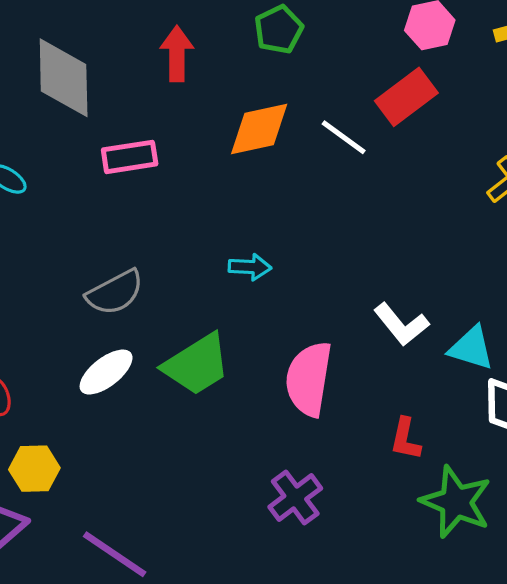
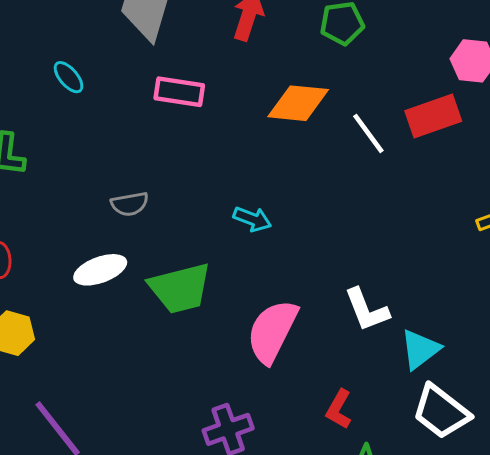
gray semicircle: (115, 292) -> (130, 204), size x0.7
cyan triangle: (471, 348) -> (420, 349), turned 48

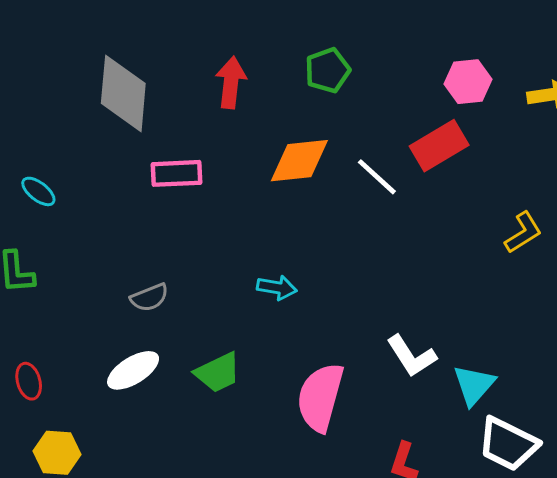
cyan ellipse: (69, 77) -> (38, 191), moved
green trapezoid: (180, 288) -> (218, 373), size x0.7

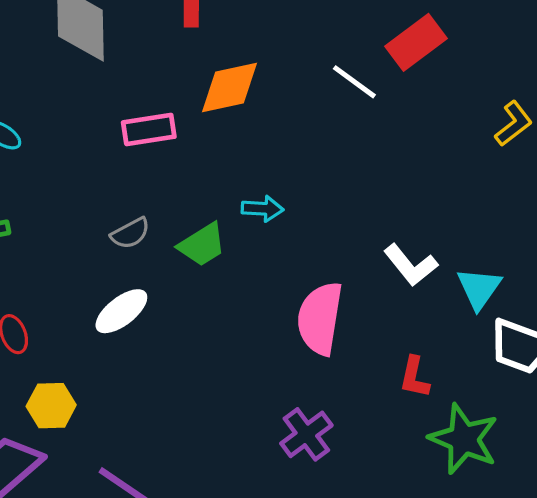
orange diamond: (299, 161) -> (230, 87), moved
pink rectangle: (177, 173) -> (149, 130), moved
green trapezoid: (218, 373) -> (202, 245), moved

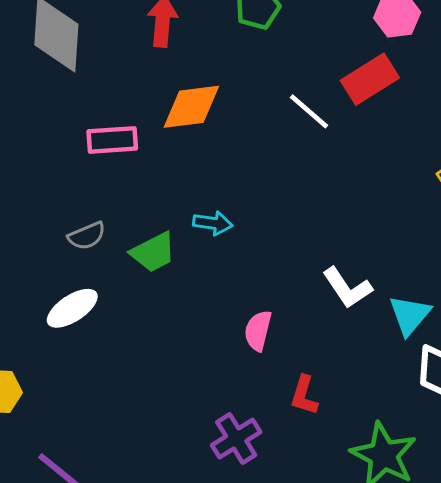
pink semicircle: (320, 318) -> (258, 331), size x0.6
red L-shape: (414, 377) -> (304, 395), moved

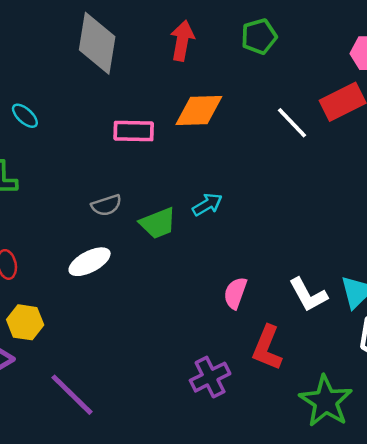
cyan arrow: (213, 223) -> (207, 204), turned -44
white L-shape: (347, 288) -> (308, 295), moved
red L-shape: (304, 395) -> (267, 348), size x1.4

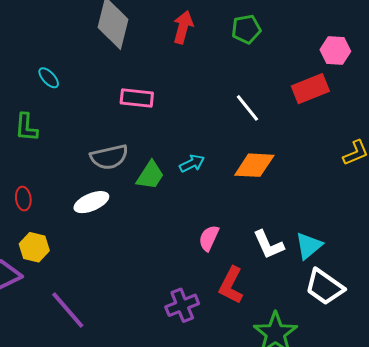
orange diamond: (199, 111) -> (254, 165), moved
white line: (292, 123) -> (247, 108), moved
gray semicircle: (106, 205) -> (109, 157), size x1.5
green trapezoid: (158, 223) -> (150, 175), turned -40

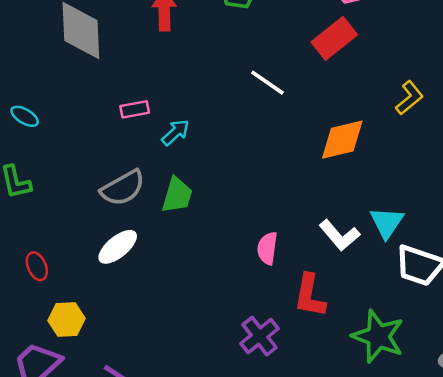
pink rectangle: (137, 98) -> (135, 109), size x0.7
cyan arrow: (192, 163) -> (175, 132), moved
orange diamond: (254, 165) -> (342, 140), moved

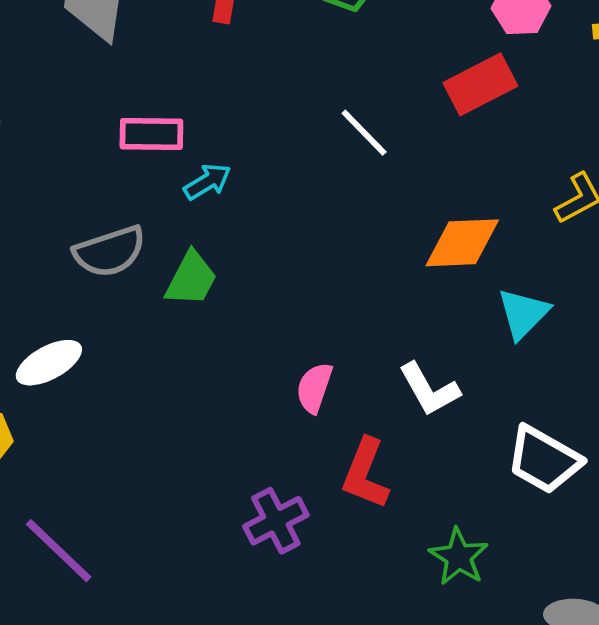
pink rectangle: (135, 109) -> (151, 134), size x1.4
cyan triangle: (387, 223) -> (523, 314), moved
white ellipse: (118, 247) -> (49, 363), moved
green star: (378, 336) -> (459, 557), size x0.7

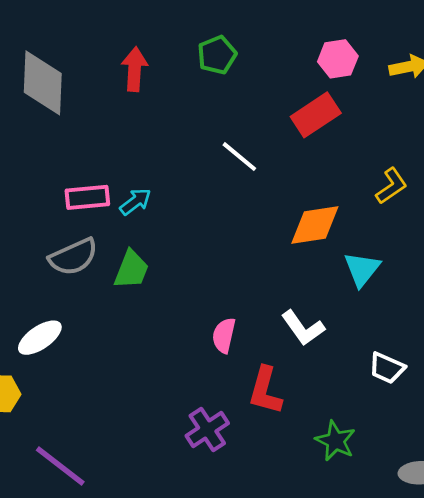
pink rectangle: (151, 134) -> (87, 197), moved
white trapezoid: (544, 460) -> (387, 368), size x0.7

